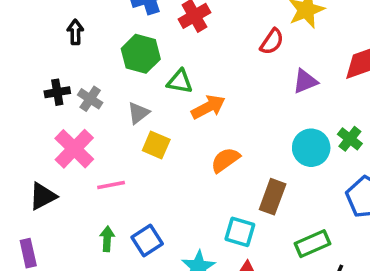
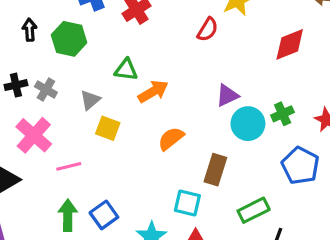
green hexagon: (141, 54) -> (69, 39), moved
purple triangle: (305, 81) -> (227, 95), moved
green cross: (350, 139) -> (283, 114), turned 30
green arrow: (107, 239) -> (68, 215), size x1.4

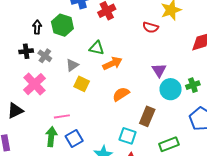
red semicircle: (208, 29) -> (151, 27), turned 70
black arrow: (30, 30) -> (37, 27), moved
purple triangle: (227, 95) -> (159, 70), turned -42
pink line: (69, 166) -> (62, 116), moved

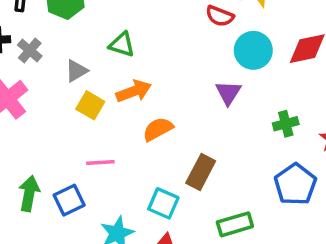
orange arrow: (112, 63) -> (134, 91), moved
cyan circle: (171, 89) -> (253, 50), moved
pink line: (62, 116) -> (100, 162), moved

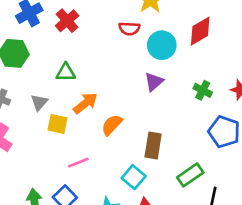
purple triangle: (228, 93) -> (154, 82), turned 35
green cross: (286, 124) -> (203, 90), turned -30
cyan square: (163, 203) -> (134, 177), turned 35

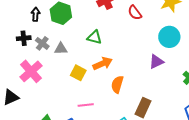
red semicircle: (129, 29) -> (135, 13), moved, turned 35
gray triangle: (39, 102) -> (61, 49), moved, turned 32
orange semicircle: (112, 125) -> (117, 84), turned -42

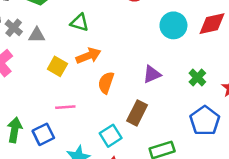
purple triangle: (156, 62) -> (152, 74), moved

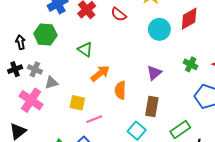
green triangle: (80, 22) -> (85, 50), turned 35
gray triangle: (37, 35) -> (51, 83), moved
yellow square: (57, 66) -> (77, 103), moved

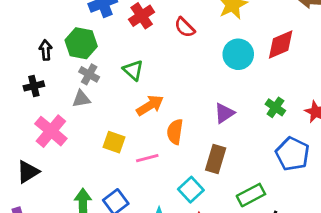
gray cross: (35, 69) -> (89, 74), moved
gray triangle: (51, 83) -> (81, 99), moved
pink line: (94, 119) -> (147, 158), moved

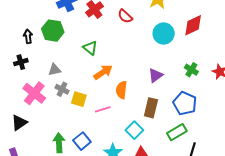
gray cross: (89, 74) -> (62, 89), moved
blue pentagon: (293, 154) -> (185, 103), moved

